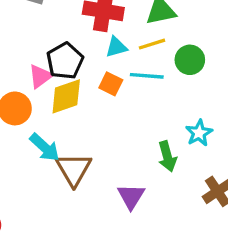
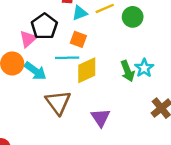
cyan line: (147, 76) -> (67, 58), moved
yellow diamond: (66, 96) -> (87, 70), moved
cyan arrow: (45, 147) -> (35, 71), moved
green arrow: (167, 156) -> (128, 71), moved

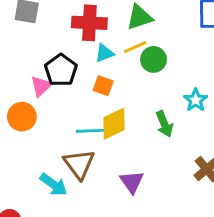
green circle: (133, 17) -> (154, 59), moved
cyan line: (67, 58) -> (91, 131), moved
cyan star: (144, 68) -> (196, 100), moved
cyan arrow: (35, 71) -> (54, 185), moved

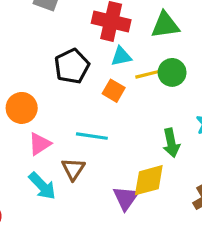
yellow line: (135, 47) -> (148, 74), moved
pink triangle: (41, 86) -> (40, 144), moved
yellow diamond: (114, 124) -> (149, 180), moved
brown triangle: (79, 164) -> (73, 169), size x0.7

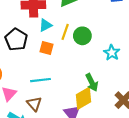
green circle: (172, 72) -> (82, 36), moved
yellow line: (148, 74) -> (65, 32), turned -42
green arrow: (171, 143) -> (92, 82), moved

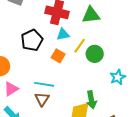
brown triangle: (34, 104) -> (42, 99), moved

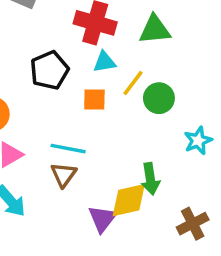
orange square: (58, 56) -> (94, 100), turned -32

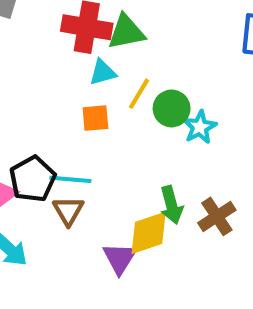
green triangle: (155, 30) -> (126, 32), moved
black pentagon: (49, 70) -> (33, 179), moved
cyan star: (198, 141) -> (200, 127), moved
brown cross: (193, 224) -> (217, 216), moved

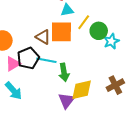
orange square: (95, 118) -> (61, 32), size x1.6
green arrow: (171, 205) -> (64, 72), moved
brown triangle: (68, 211) -> (43, 37), moved, turned -35

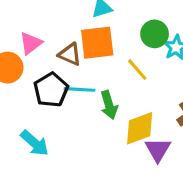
yellow line: (84, 22) -> (137, 70), moved, turned -70
pink triangle: (13, 64) -> (31, 43), moved
purple triangle: (66, 101) -> (158, 150), moved

